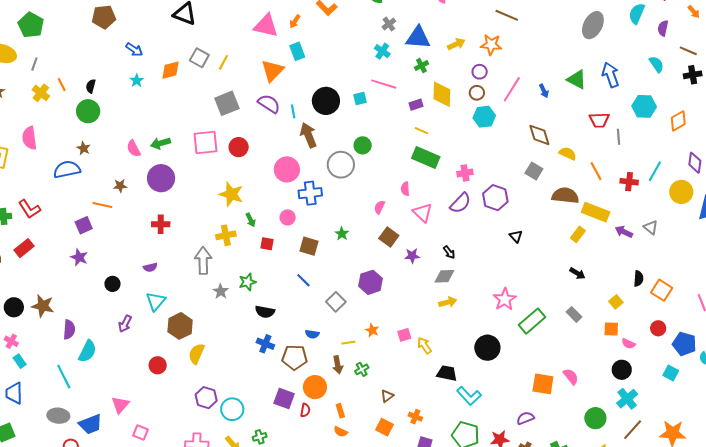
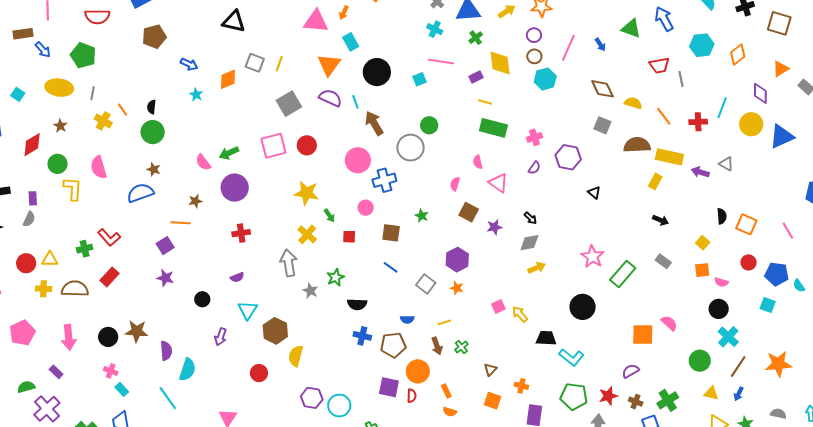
black circle: (326, 101) -> (377, 72), moved
purple semicircle: (460, 203) -> (534, 168), size x0.6
yellow cross: (226, 235) -> (307, 234), turned -30
orange star: (372, 330) -> (457, 288), moved

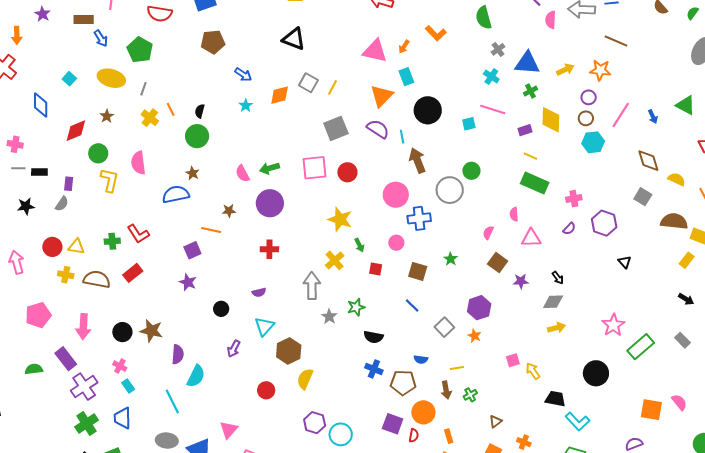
pink triangle: (498, 183) -> (531, 238), turned -45
purple rectangle: (56, 372) -> (66, 359), size x1.6
purple cross: (47, 409) -> (84, 387), moved

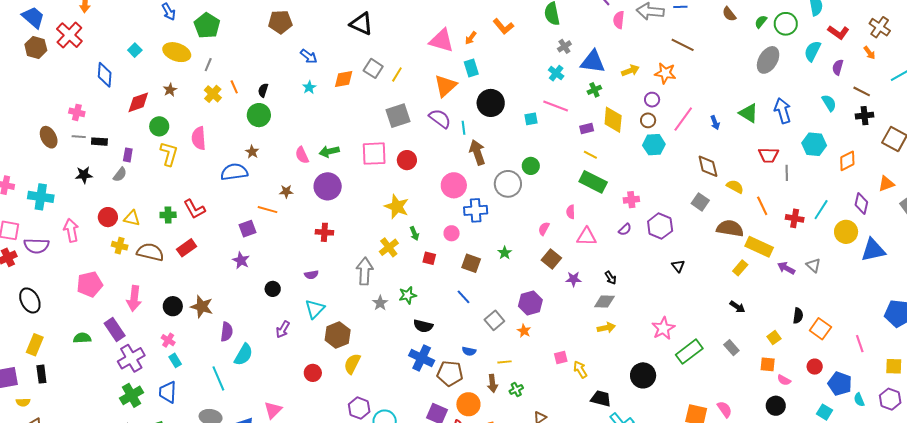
blue cross: (374, 369) -> (422, 358), size x1.4

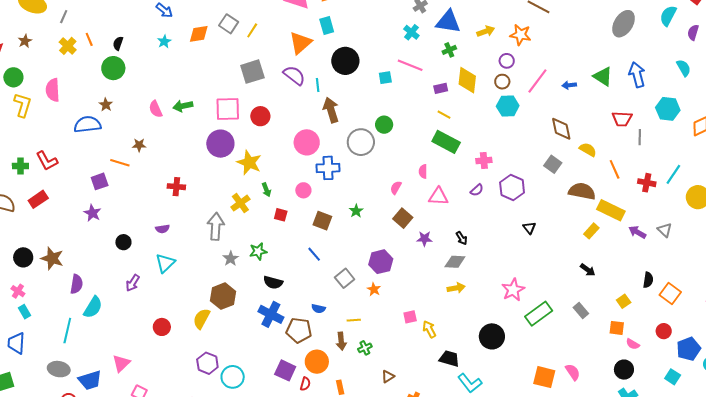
blue arrow: (715, 123) -> (569, 85), turned 104
purple circle: (328, 186) -> (220, 144), moved
brown hexagon: (338, 335) -> (223, 296), moved
cyan line: (218, 378) -> (67, 331), turned 35
blue pentagon: (840, 384) -> (689, 349), turned 30

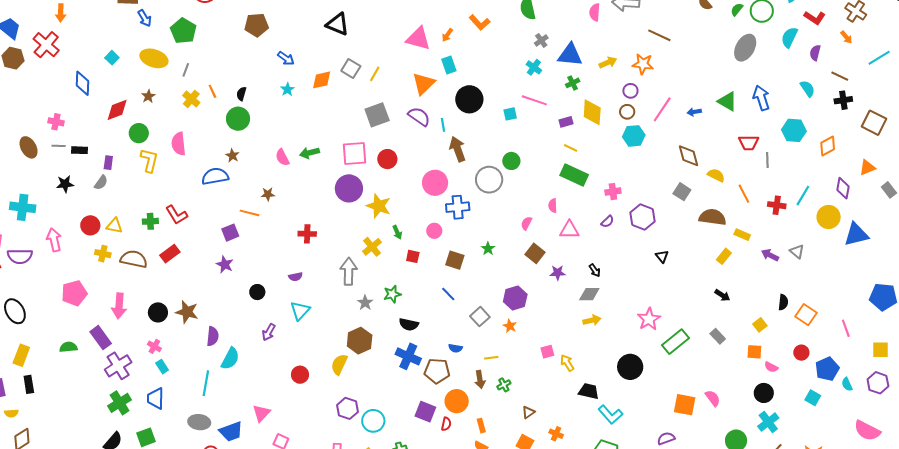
yellow rectangle: (611, 210) -> (742, 235), size x0.6

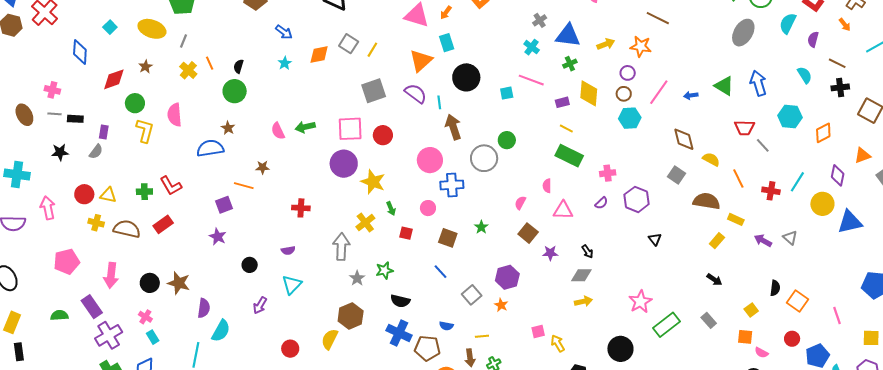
gray line: (767, 160) -> (763, 145), turned -42

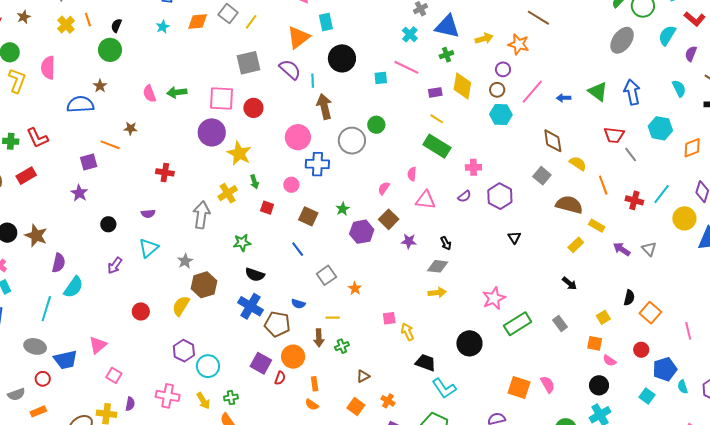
purple hexagon: (507, 277) -> (362, 232), moved
gray star: (357, 278) -> (185, 261), moved

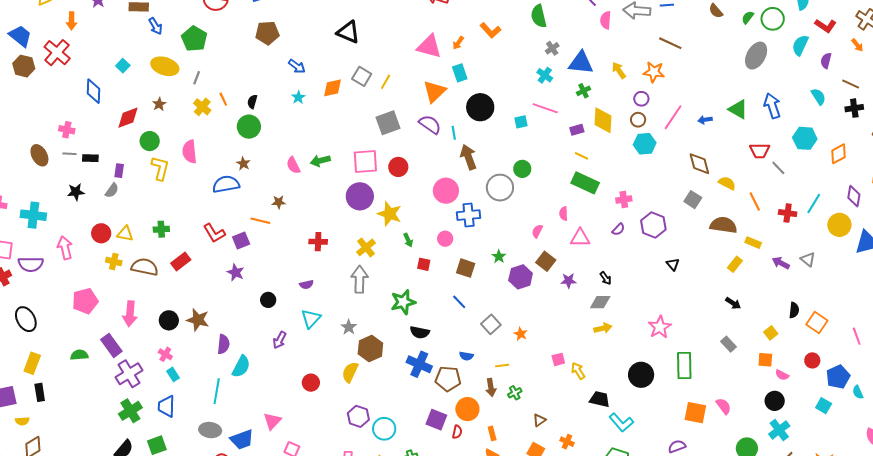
yellow arrow: (484, 39) -> (619, 70), turned -102
red L-shape: (37, 138) -> (214, 233), moved
yellow cross: (228, 193) -> (366, 247), moved
green star: (242, 243) -> (403, 302), size x1.4
green rectangle: (518, 324) -> (684, 365), moved, turned -52

